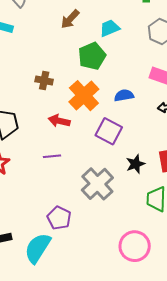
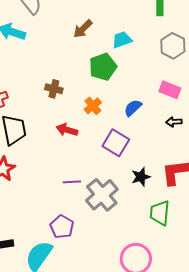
blue semicircle: (124, 95) -> (133, 108), turned -36
orange cross: (84, 96) -> (93, 106), size x0.6
purple line: (52, 156) -> (72, 182), moved

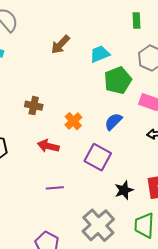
green pentagon: (103, 67) -> (118, 80), moved
purple line: (72, 182) -> (55, 188), moved
gray cross: (102, 195) -> (98, 225), moved

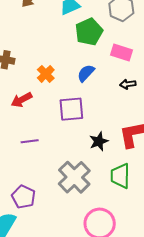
red arrow: (48, 146) -> (22, 100), turned -40
purple square: (98, 157) -> (71, 109), turned -32

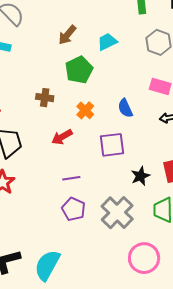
green pentagon: (89, 32) -> (79, 70), moved
blue semicircle: (86, 73) -> (125, 108), turned -66
purple pentagon: (24, 197) -> (74, 209), moved

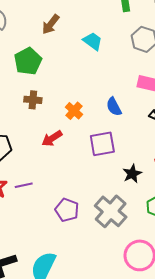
brown arrow: (67, 35) -> (51, 24), moved
cyan trapezoid: (107, 42) -> (93, 41), turned 65
green pentagon: (79, 70) -> (28, 61), moved
purple line: (71, 178) -> (24, 185), moved

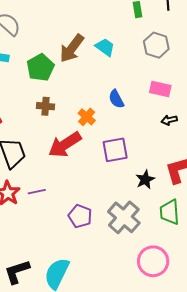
brown arrow: (51, 24) -> (72, 48), moved, size x1.4
blue semicircle: (114, 107) -> (116, 99), moved
red arrow: (52, 138) -> (65, 145), size x1.6

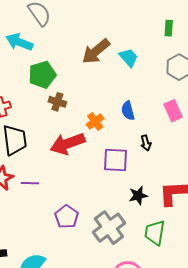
green pentagon: (40, 68) -> (42, 75), moved
pink rectangle: (160, 89) -> (173, 111), turned 40
black arrow: (169, 120) -> (146, 143), moved, turned -105

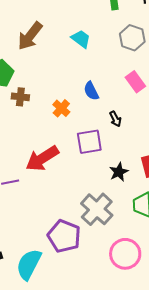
brown arrow: (96, 51) -> (30, 36), moved
red arrow: (68, 144) -> (42, 158), moved
purple pentagon: (67, 217) -> (64, 236), moved, size x1.4

